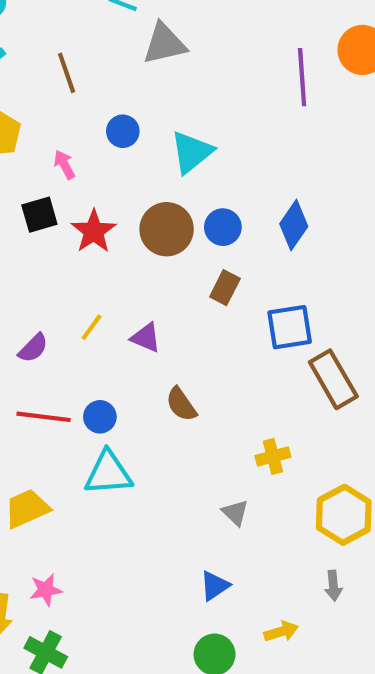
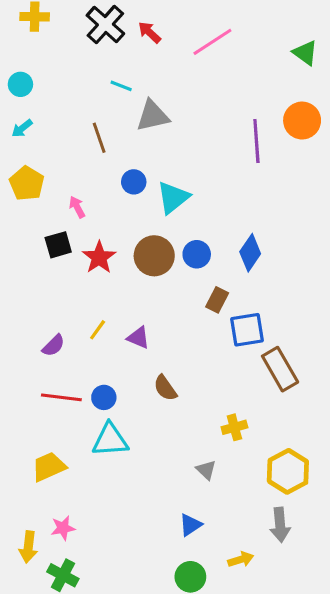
brown line: (67, 73) -> (99, 138), moved
blue circle: (123, 131) -> (134, 182), moved
brown rectangle: (225, 288) -> (217, 300), moved
gray arrow: (333, 586) -> (280, 525), size x1.5

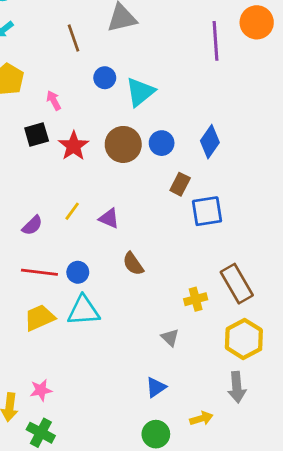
brown rectangle: (280, 369) -> (237, 284), moved
yellow trapezoid: (49, 467) -> (39, 318), moved

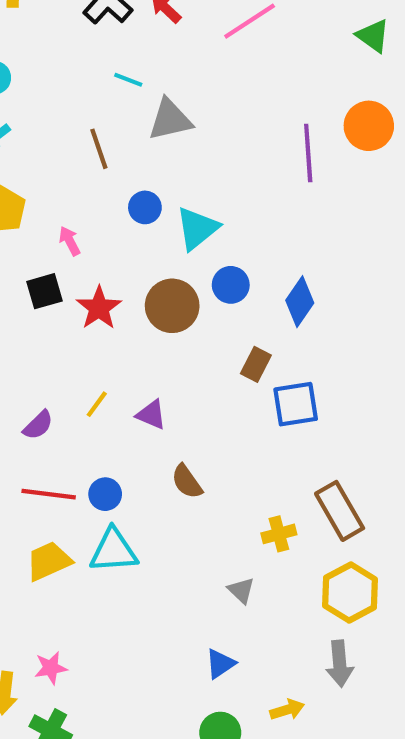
blue circle: (162, 143) -> (231, 285), moved

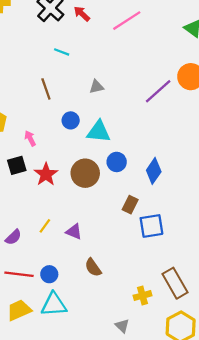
gray triangle: (170, 120) -> (96, 87), moved, size x0.6
purple line: (308, 153) -> (158, 91), turned 52
cyan triangle: (197, 228) -> (99, 132), turned 45

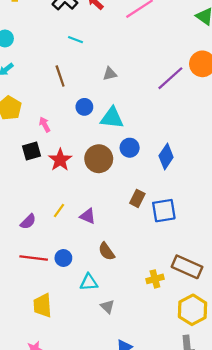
brown rectangle: (130, 205) -> (137, 198), moved
brown rectangle: (175, 283) -> (187, 267), turned -36
cyan triangle: (54, 305) -> (89, 282), moved, size x0.7
yellow trapezoid: (19, 310) -> (42, 305), moved, turned -70
gray triangle: (122, 326) -> (108, 307), moved

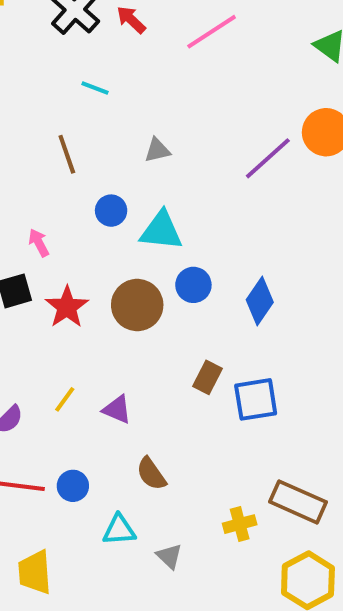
gray triangle: (108, 307) -> (169, 556), moved

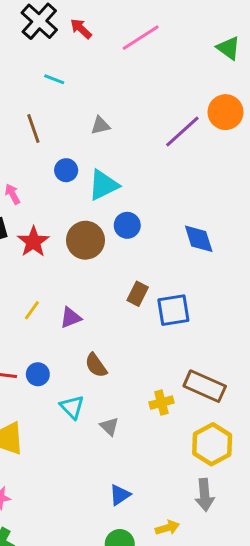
cyan triangle: (161, 231) -> (103, 185), turned -32
blue diamond: (260, 301) -> (199, 239), moved, turned -52
purple triangle: (117, 409) -> (71, 318), turned -45
cyan triangle: (119, 530) -> (72, 407), turned 50

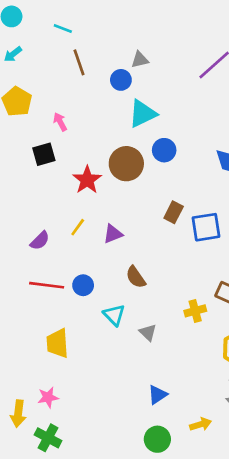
cyan line: (54, 79) -> (63, 29), moved
blue circle: (66, 170) -> (121, 80), moved
red star: (33, 242) -> (87, 180), moved

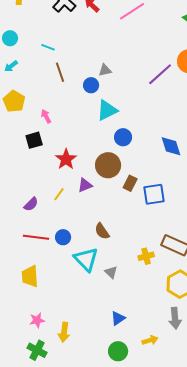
brown circle: (126, 164) -> (108, 165), moved
purple triangle: (113, 234) -> (85, 185), moved
cyan triangle: (114, 315) -> (86, 259), size x1.5
yellow trapezoid: (57, 343) -> (30, 276), moved
yellow arrow: (18, 414) -> (64, 332), moved

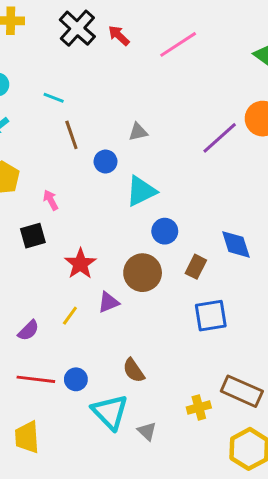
blue circle: (91, 85) -> (106, 162), moved
brown rectangle: (130, 183) -> (196, 267), moved

